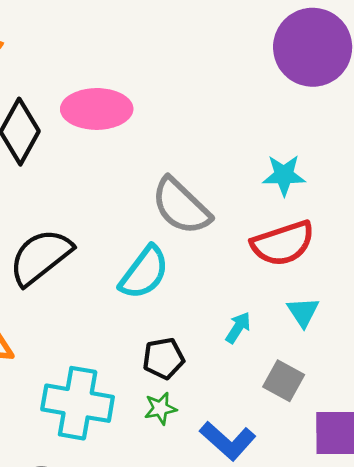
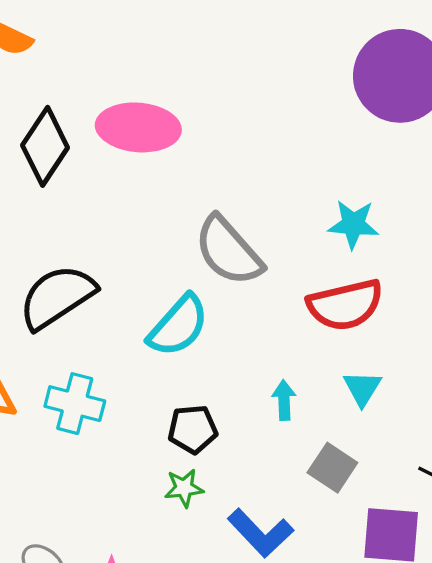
cyan arrow: (238, 328) -> (284, 400), turned -40
cyan cross: (78, 403) -> (75, 404), moved, size x0.7

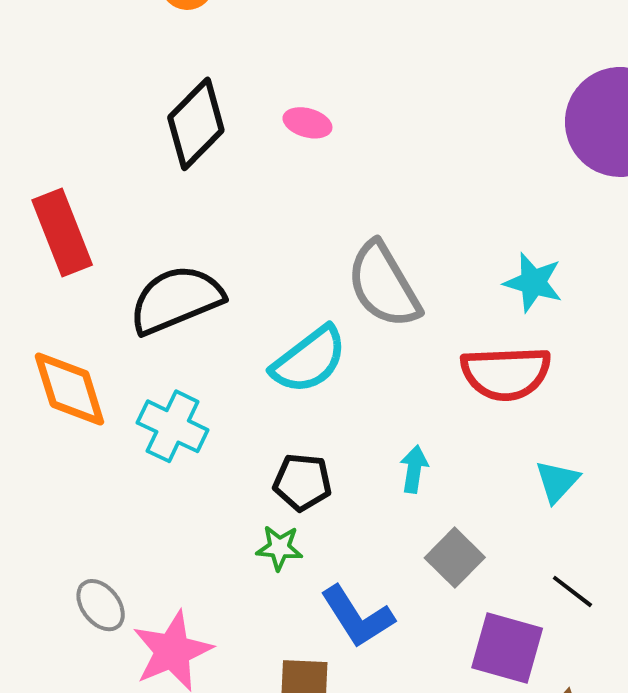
pink ellipse: (138, 127) -> (307, 123), size x0.5
cyan triangle: (362, 388) -> (557, 481), moved

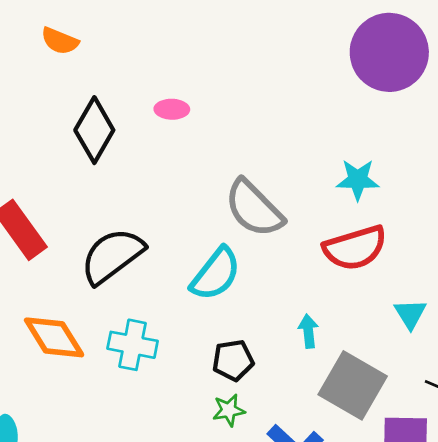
gray square: (455, 558) -> (353, 385), size x1.6

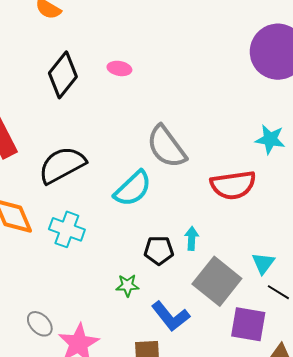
cyan star: (358, 180) -> (270, 139), moved
cyan triangle: (410, 314) -> (263, 263), moved
black pentagon: (233, 360) -> (159, 250), moved

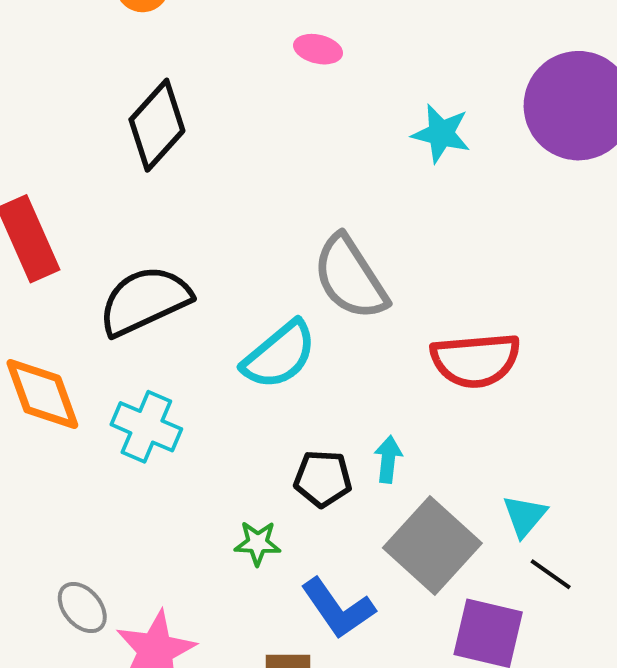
pink ellipse: (119, 68) -> (318, 49), moved
cyan star: (270, 139) -> (441, 134), moved

